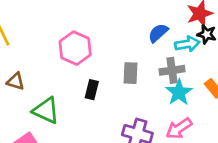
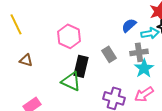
gray rectangle: (130, 73) -> (109, 54), turned -35
black rectangle: (92, 90) -> (81, 66), size x1.5
green triangle: (46, 110) -> (71, 81), moved

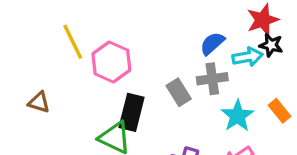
yellow line: (16, 24) -> (73, 42), moved
gray cross: (139, 52) -> (212, 79), moved

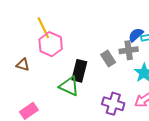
blue semicircle: (212, 43) -> (136, 35), moved
pink hexagon: (111, 62) -> (51, 44), moved

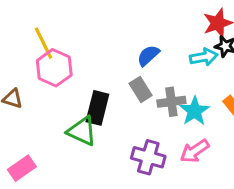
blue semicircle: (136, 35) -> (148, 55), moved
gray cross: (129, 50) -> (171, 102), moved

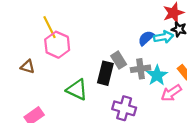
blue semicircle: (148, 55) -> (146, 38), moved
black rectangle: (97, 108) -> (105, 73), moved
pink arrow: (195, 151) -> (171, 93), moved

